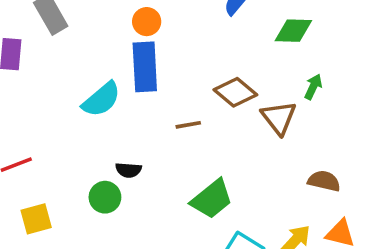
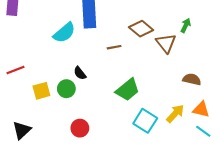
black semicircle: (129, 170) -> (80, 73), turned 48
yellow square: (36, 219) -> (41, 91), moved

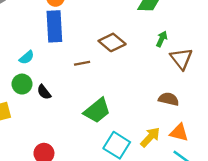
cyan semicircle: (64, 33) -> (27, 57), moved, size x0.6
brown triangle: (166, 43) -> (181, 59), moved
green circle: (66, 89) -> (22, 84), moved

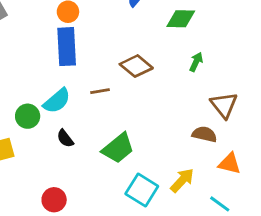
cyan semicircle: (27, 57) -> (57, 101), moved, size x1.5
brown triangle: (181, 59) -> (224, 105), moved
black semicircle: (44, 92) -> (65, 138), moved
orange triangle: (179, 133) -> (229, 164), moved

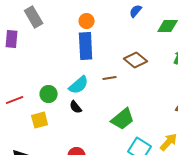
green circle: (28, 116) -> (49, 94), moved
black semicircle: (65, 138) -> (76, 107), moved

